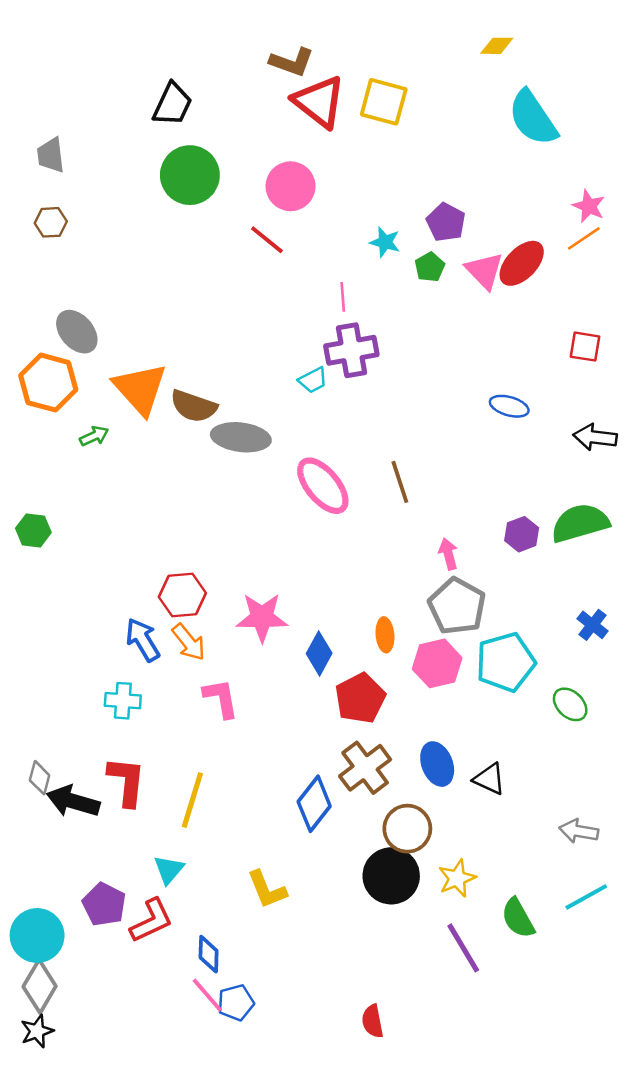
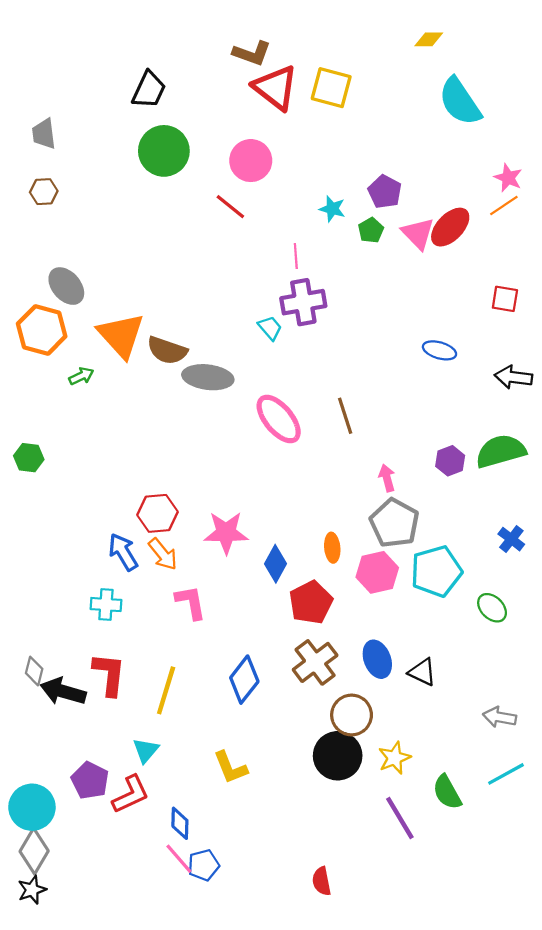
cyan trapezoid: (313, 380) -> (270, 328), turned -104
blue diamond: (314, 804) -> (244, 680), moved

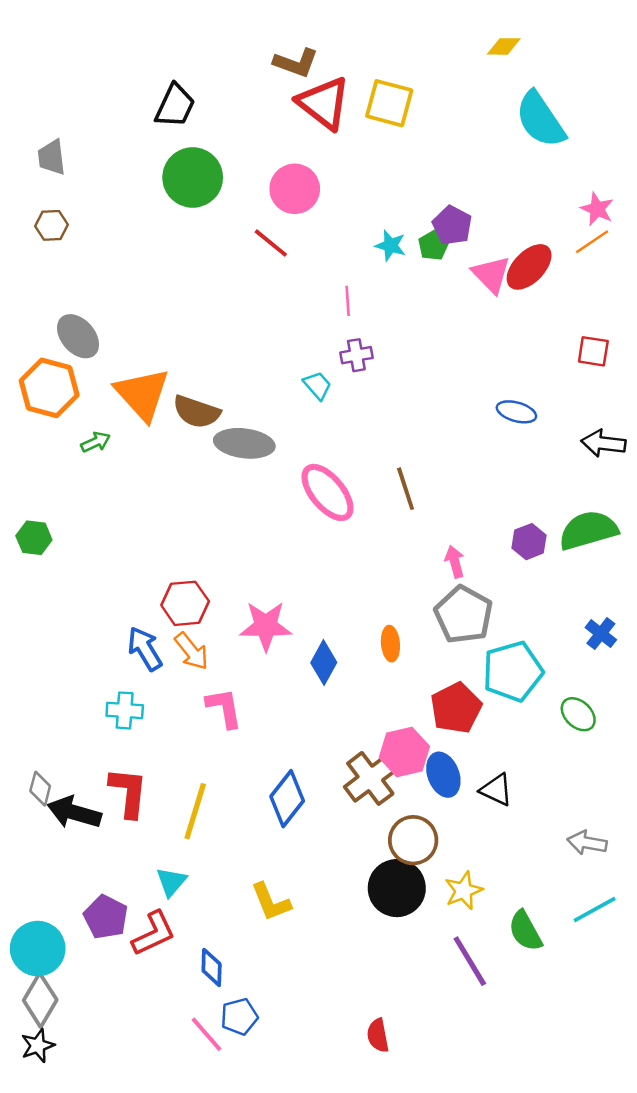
green pentagon: (371, 230) -> (433, 246), moved
purple cross: (303, 302) -> (356, 355), size x0.6
pink hexagon: (377, 572) -> (404, 752), moved
red pentagon: (311, 602) -> (456, 708), moved
pink line: (179, 859) -> (207, 1034), moved

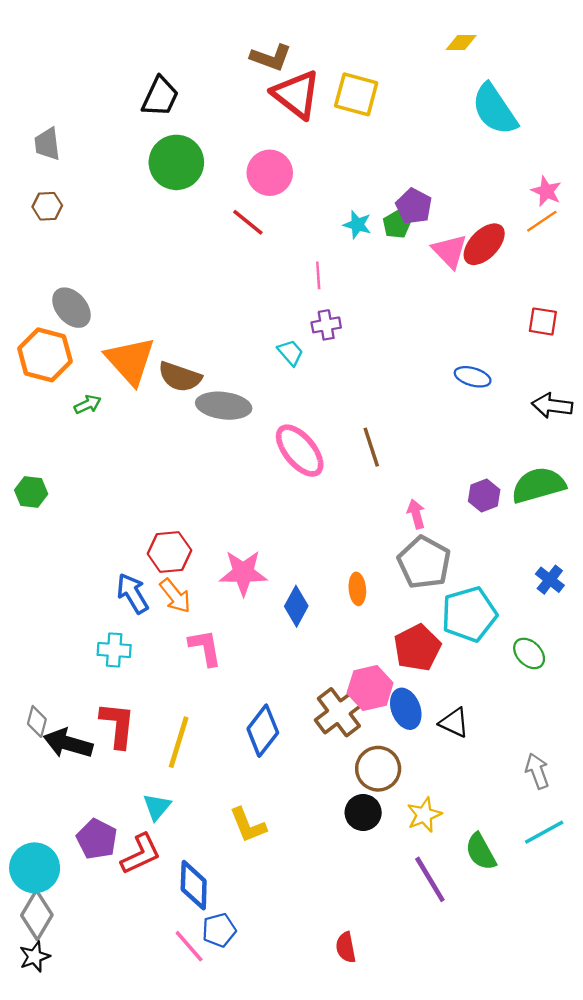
gray arrow: (587, 843) -> (537, 771), turned 60
black circle: (397, 888) -> (363, 813), size x0.7
blue diamond: (212, 967) -> (194, 885), size x1.4

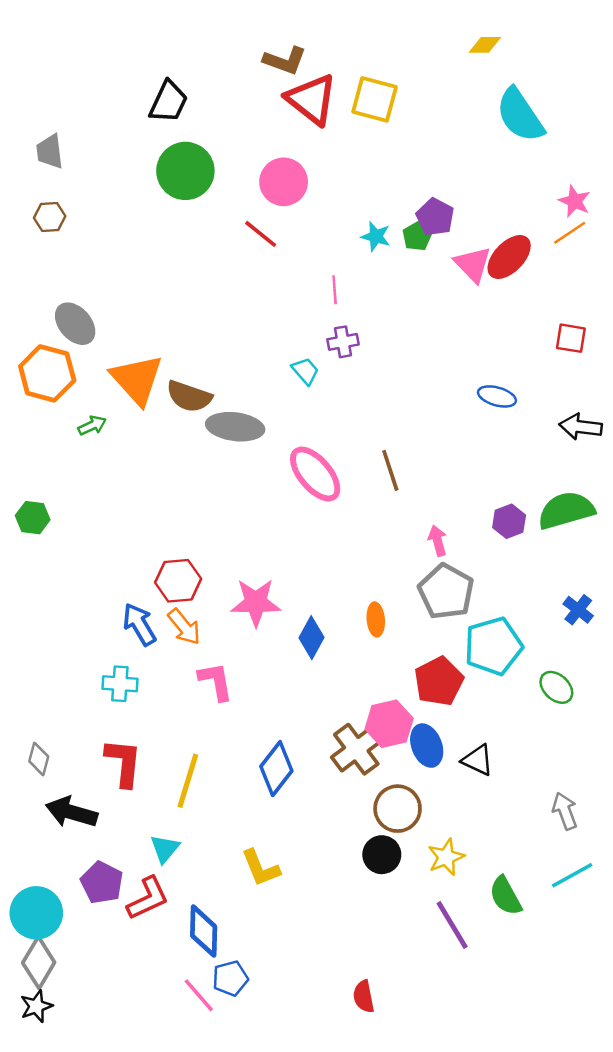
black arrow: (68, 743) -> (71, 812), moved

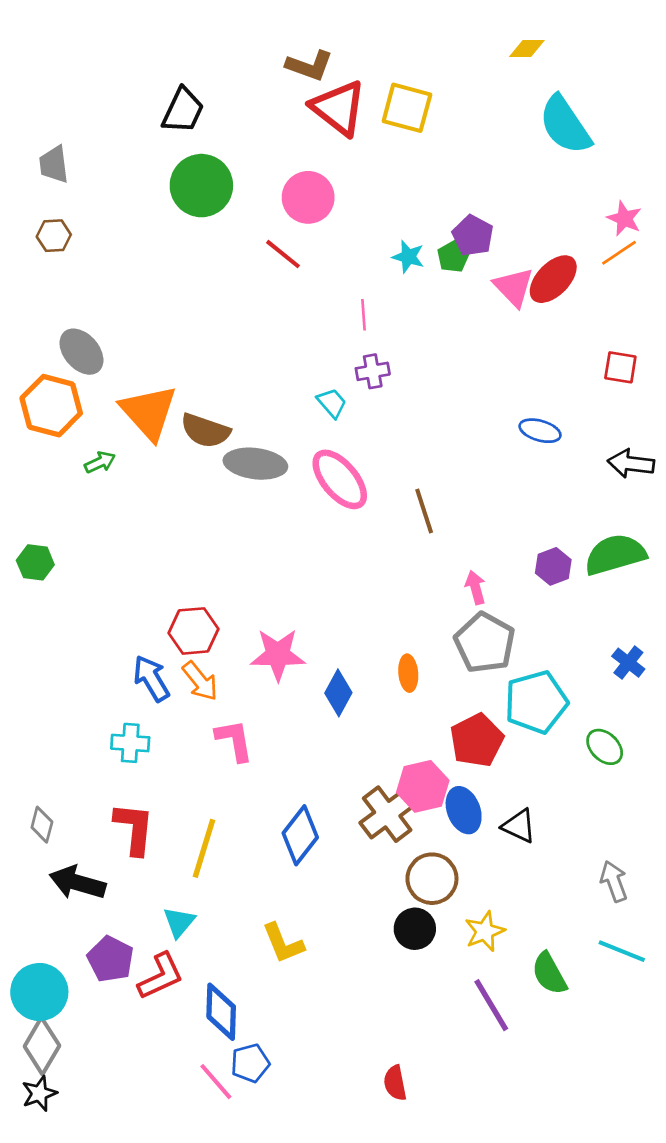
pink ellipse: (315, 474) -> (340, 479), moved
cyan line: (572, 875) -> (622, 951), turned 51

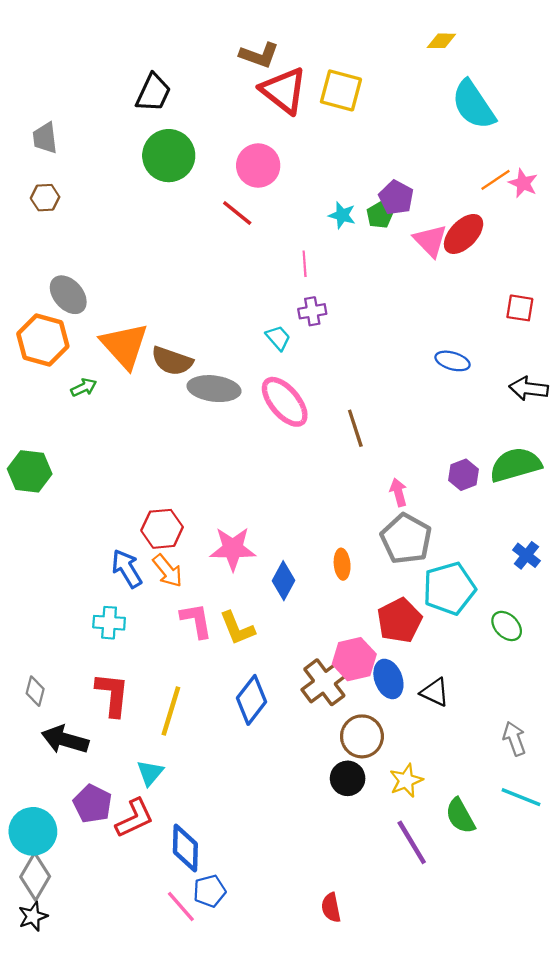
orange line: (619, 253) -> (496, 180), moved
green hexagon: (35, 562) -> (30, 471), size x1.4
yellow L-shape: (283, 943) -> (237, 628), moved

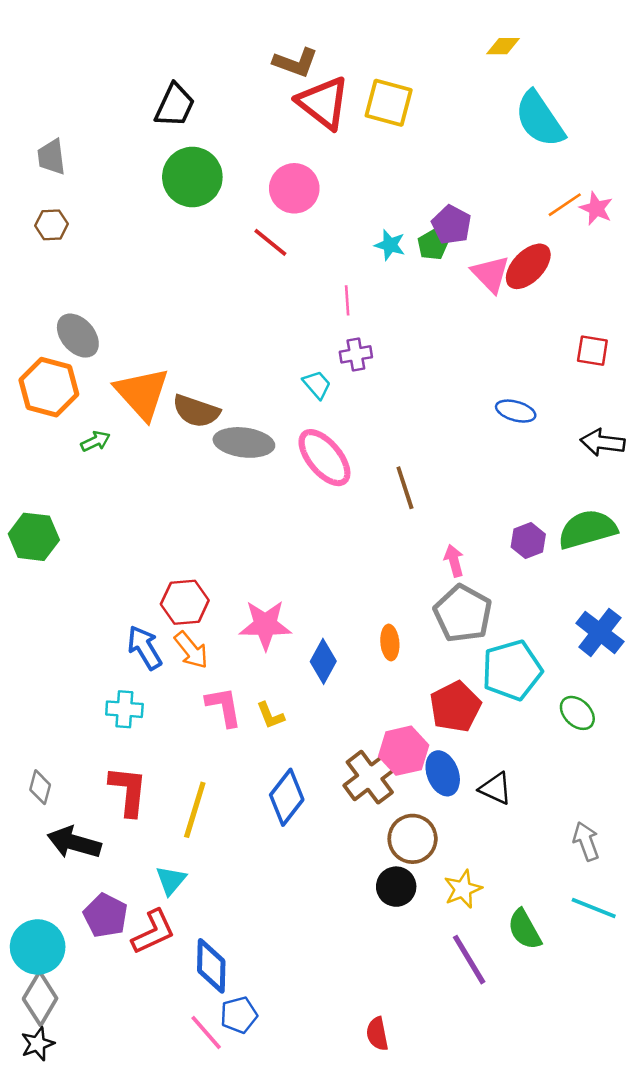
blue cross: (526, 555) -> (600, 632), size x1.5
yellow L-shape: (237, 628) -> (270, 715), size x0.7

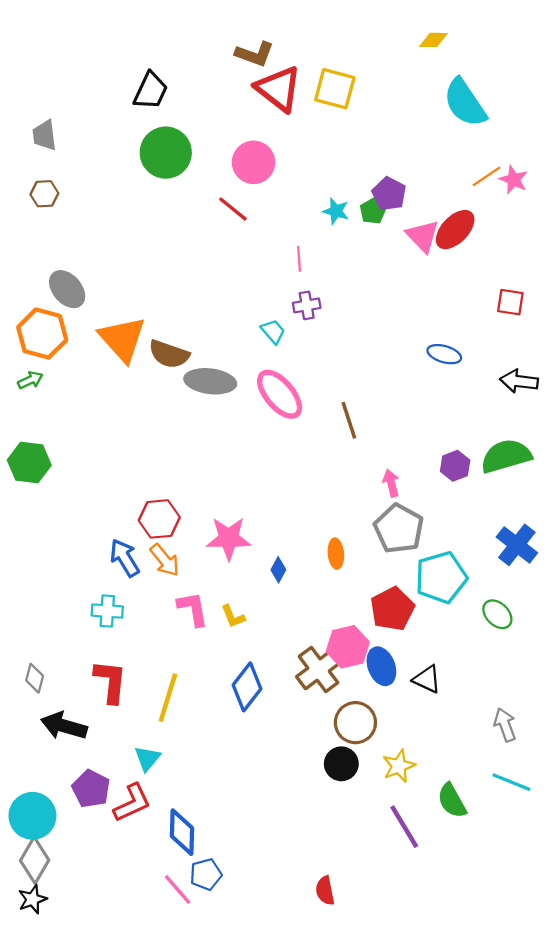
green arrow: (95, 441) -> (30, 380), moved
blue diamond: (323, 661) -> (278, 570), size x0.7

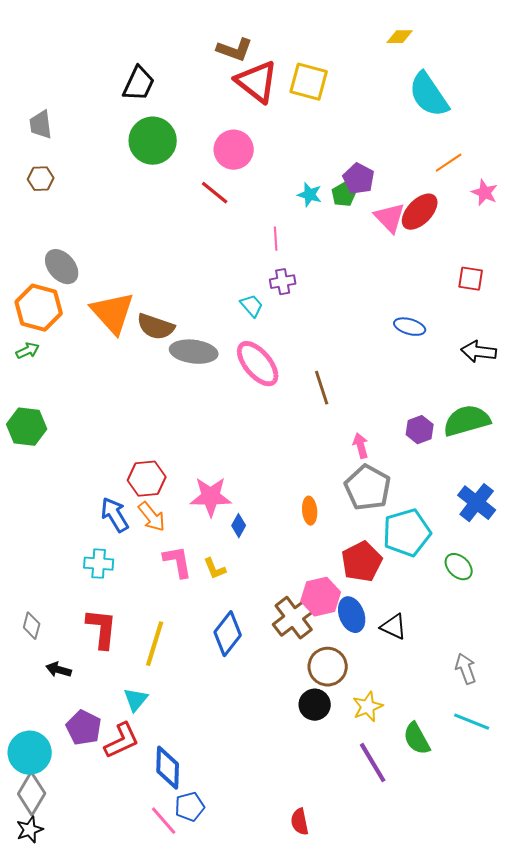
pink star: (514, 180) -> (485, 193), moved
blue diamond: (278, 570) -> (239, 526), moved
black arrow: (64, 726) -> (59, 670), size x0.6

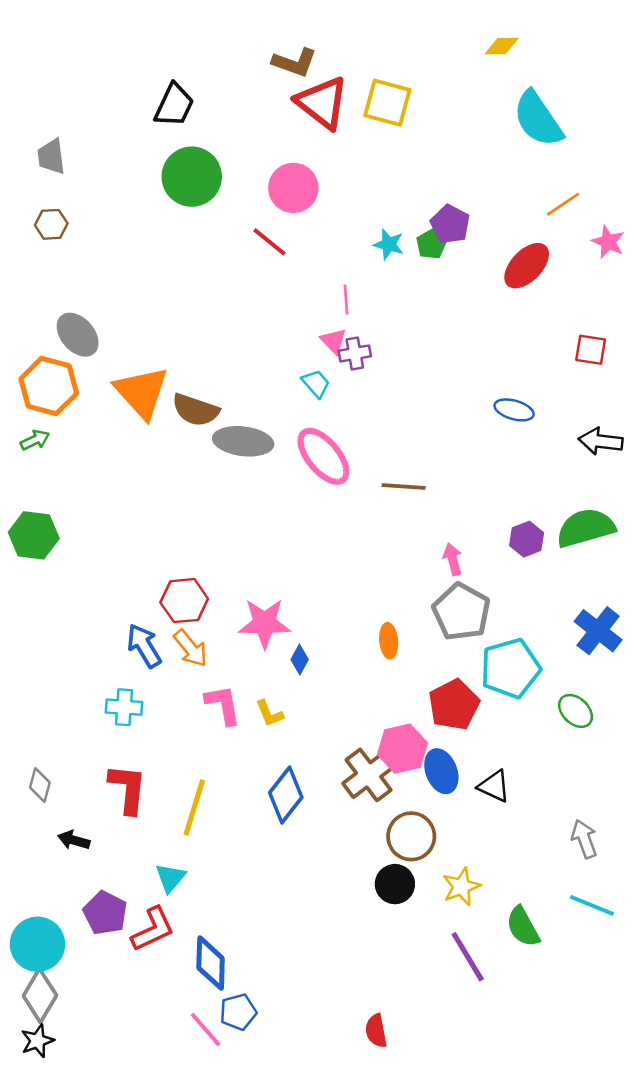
pink triangle: (390, 218) -> (333, 341), moved, size x0.7
brown line: (322, 388) -> (404, 486), turned -68

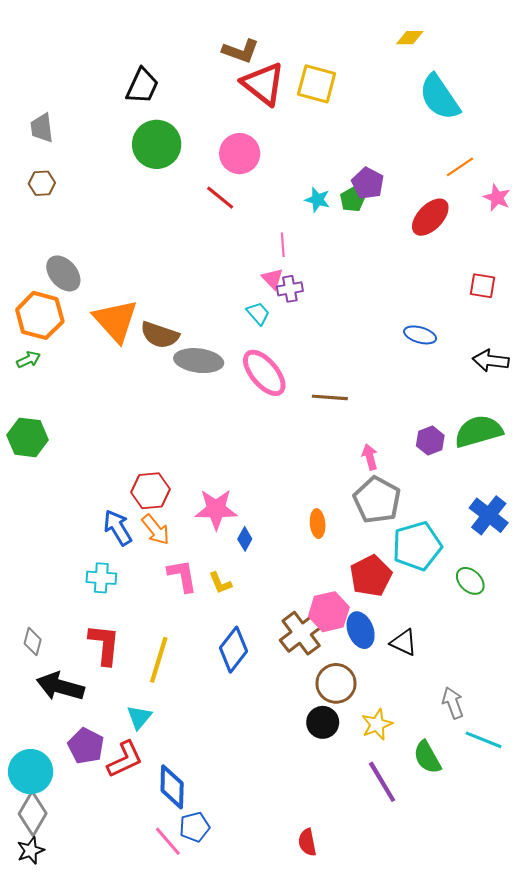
gray arrow: (584, 839) -> (453, 703), moved
black arrow: (74, 840) -> (60, 686), size x1.8

